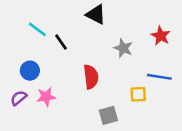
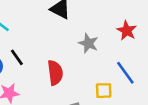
black line: (61, 42) -> (17, 57), moved
blue line: (159, 77) -> (125, 73), turned 45

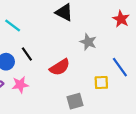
red star: (127, 31) -> (121, 19), moved
red semicircle: (55, 73) -> (60, 67), turned 65

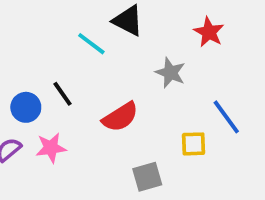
red star: (121, 19) -> (209, 32), moved
cyan line: (13, 26) -> (91, 44), moved

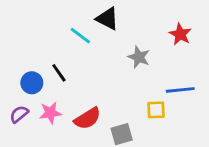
red star: (209, 32) -> (180, 34), moved
red semicircle: (120, 117) -> (87, 118), moved
blue line: (226, 117) -> (180, 90), turned -60

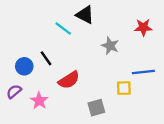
red star: (180, 34) -> (143, 27), turned -30
pink star: (50, 113) -> (39, 101), moved, turned -30
red semicircle: (87, 118) -> (69, 80), moved

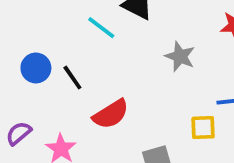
blue circle: (24, 66) -> (36, 68), moved

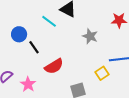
blue circle: (36, 68) -> (19, 34), moved
yellow square: (203, 128) -> (102, 73), turned -32

